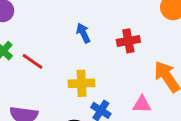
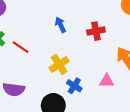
yellow cross: (82, 83) -> (59, 64), turned -30

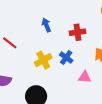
blue cross: (74, 86) -> (66, 58), moved

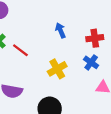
blue cross: (66, 58) -> (91, 62), moved

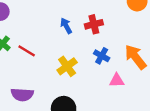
red cross: (95, 38) -> (94, 24), moved

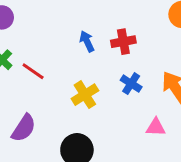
pink triangle: (117, 80) -> (156, 127), moved
purple semicircle: (22, 95) -> (24, 128), turned -65

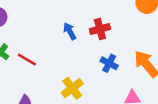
yellow cross: (85, 95) -> (72, 88), moved

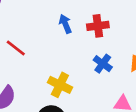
yellow cross: (72, 88) -> (60, 85), turned -35

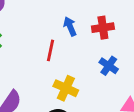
red line: (16, 48) -> (50, 50), moved, turned 65

